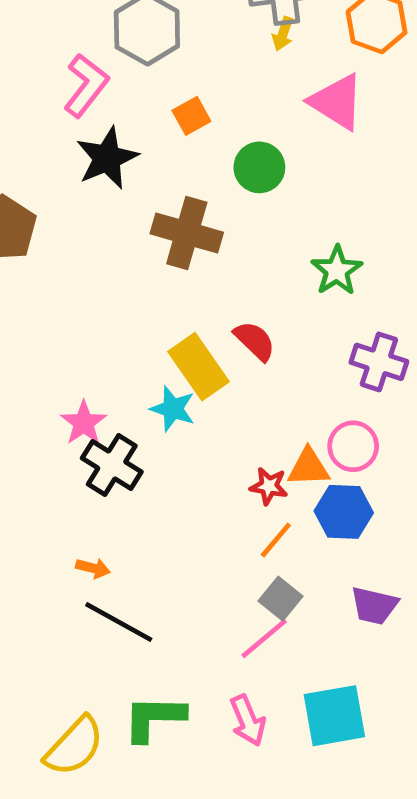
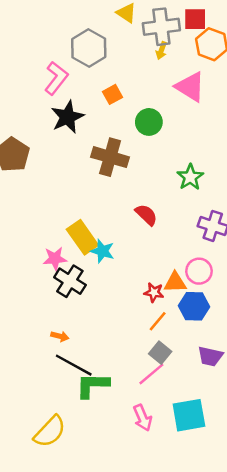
yellow rectangle: (198, 367) -> (82, 237), moved
pink star: (84, 423) -> (55, 259), turned 30
green L-shape: (154, 718) -> (92, 385), moved

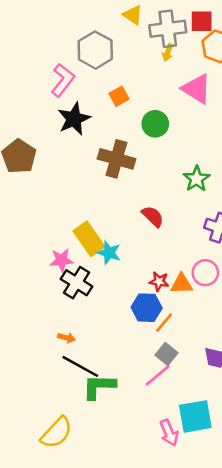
red star: (154, 292) -> (159, 281), moved
blue hexagon: (194, 306) -> (147, 308), moved
pink arrow: (143, 418) -> (169, 433), moved

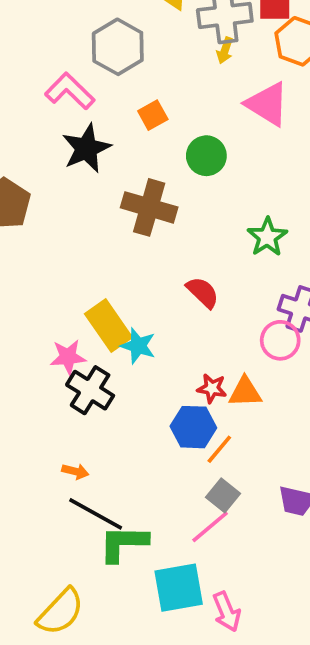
pink L-shape: (63, 80) -> (70, 91), turned -84
pink circle: (205, 273) -> (280, 340), moved
cyan square: (195, 416) -> (179, 588), moved

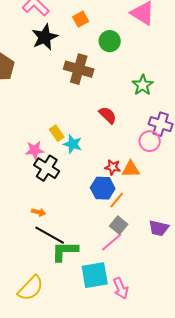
yellow rectangle: (109, 326) -> (57, 133), size x0.6

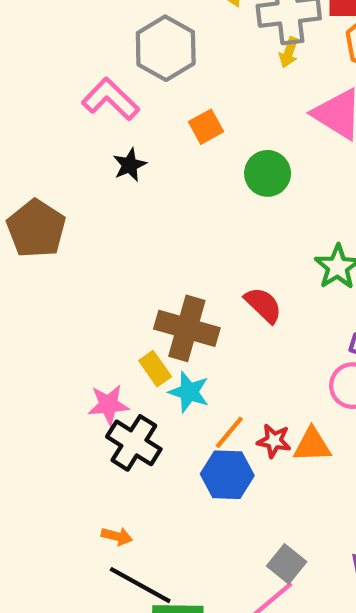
black star: (45, 37) -> (130, 165), size x0.6
brown cross: (79, 69) -> (187, 328), moved
red semicircle: (108, 115) -> (263, 305), moved
blue hexagon: (103, 188) -> (227, 475), moved
orange line: (117, 200) -> (229, 432), moved

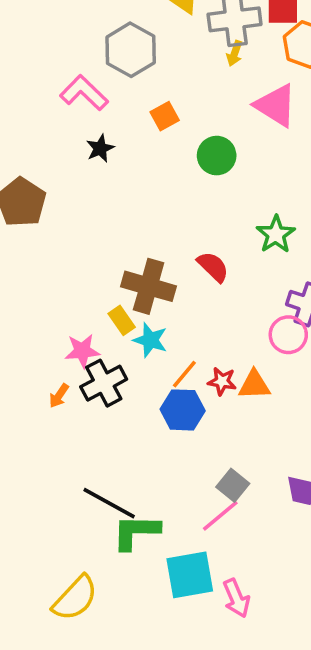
black cross: (134, 443) -> (104, 383), turned 30
orange arrow: (117, 536) -> (59, 396), moved, turned 110

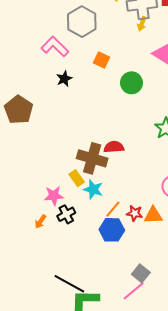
orange square: (165, 116) -> (101, 60), turned -35
red semicircle: (213, 267) -> (114, 147), moved, turned -48
black cross: (104, 383) -> (66, 214), size x0.7

